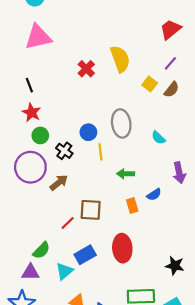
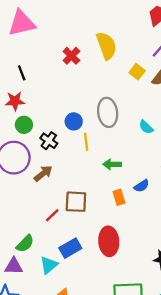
black line: (29, 85) -> (22, 73), moved
red star: (32, 113) -> (15, 101), turned -30

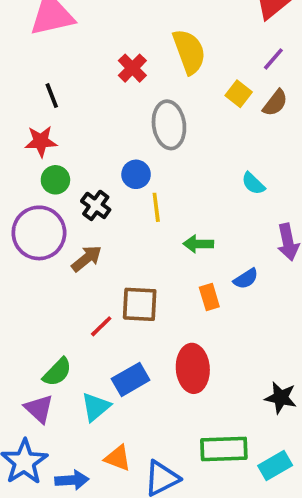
gray ellipse: (108, 112) -> (169, 125), moved
purple triangle: (14, 266) -> (39, 409), turned 42

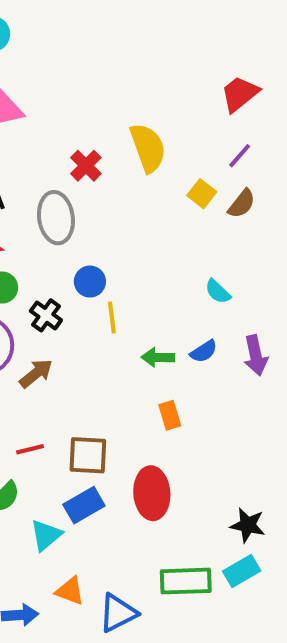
gray ellipse: (169, 125) -> (56, 218), moved
blue semicircle: (246, 279) -> (204, 351), moved
brown square: (140, 304) -> (88, 455), moved
red line: (101, 326) -> (30, 449), moved, turned 30
cyan rectangle: (275, 465) -> (242, 571), moved

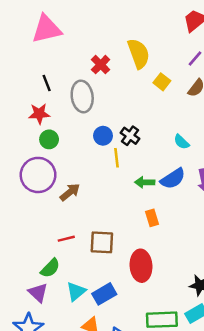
yellow square: (202, 194) -> (162, 82), moved
black cross: (46, 315) -> (130, 136), moved
blue semicircle: (204, 351) -> (173, 179), size x1.5
blue rectangle: (84, 505) -> (104, 294), moved

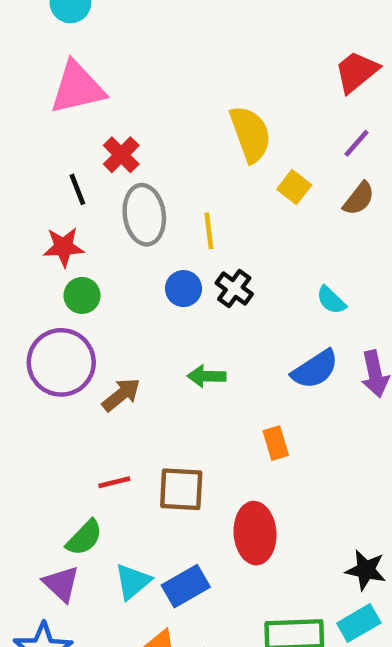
red cross: (101, 65) -> (121, 155), moved
yellow line: (116, 158) -> (209, 231), moved
green arrow: (145, 182) -> (207, 376), moved

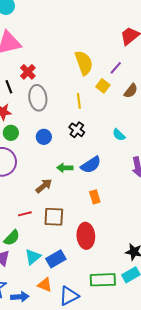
purple line: (357, 143) -> (116, 68), moved
yellow line: (209, 231) -> (79, 101), moved
blue circle: (183, 289) -> (44, 137), moved
blue semicircle: (315, 369) -> (91, 165), moved
brown arrow: (121, 395) -> (44, 186), moved

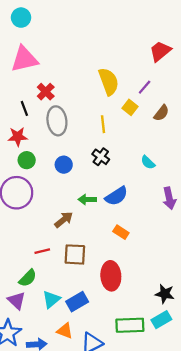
orange rectangle: (95, 197) -> (121, 232), turned -40

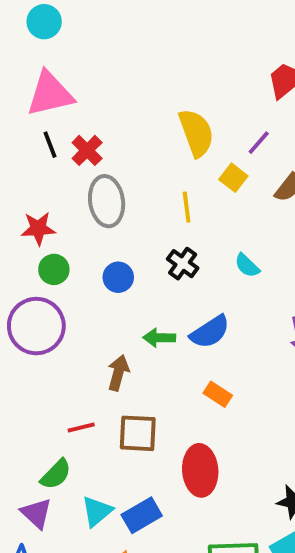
black line: (24, 108) -> (50, 145), moved
cyan semicircle: (148, 162) -> (247, 266), moved
brown arrow: (64, 220) -> (118, 373), turned -36

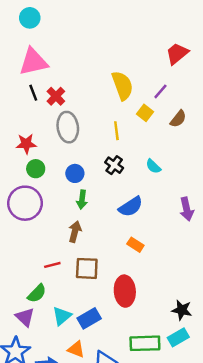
green arrow: (159, 338) -> (82, 200), moved, turned -84

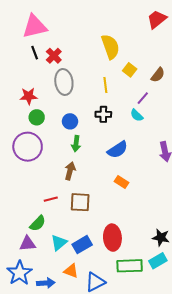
purple line: (160, 91) -> (143, 98), moved
black cross: (114, 165) -> (103, 114), turned -35
red ellipse: (125, 291) -> (112, 238), moved
purple triangle: (25, 317) -> (28, 244), turned -48

